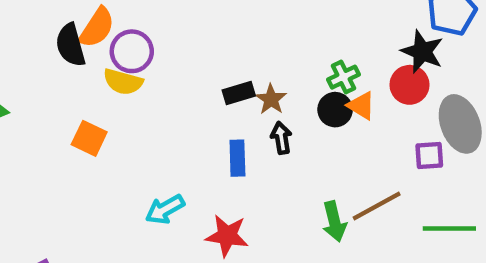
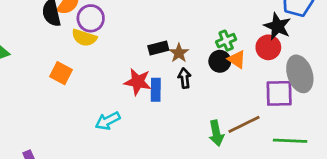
purple square: (429, 156) -> (279, 93), size x1.5
red star: (227, 236) -> (138, 82), moved

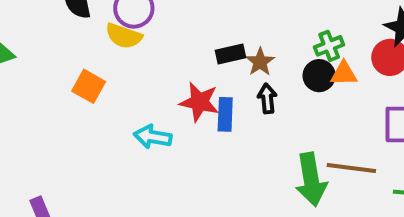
orange triangle: (237, 59) -> (344, 74), turned -36
cyan arrow: (108, 121) -> (153, 137), moved, turned 35
brown line: (244, 124) -> (351, 168), turned 32
green arrow: (216, 133) -> (311, 180), size x1.4

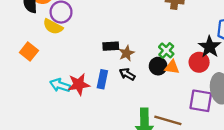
green cross: (329, 46) -> (166, 50), turned -35
black arrow: (267, 98) -> (127, 74), turned -63
red star: (199, 102) -> (79, 84), moved, turned -30

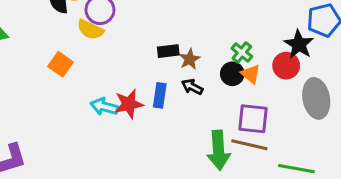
orange triangle: (172, 67) -> (251, 74), turned 35
purple square: (201, 101) -> (253, 119), moved

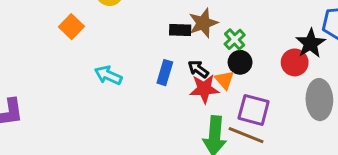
green cross: (242, 52) -> (235, 39), moved
brown star: (190, 59) -> (203, 23), moved, size x1.4
orange triangle: (251, 74) -> (224, 80), moved
red star: (129, 104) -> (204, 89), moved

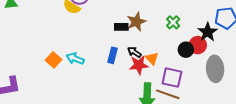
orange square: (71, 27) -> (54, 60), moved
green cross: (235, 39) -> (173, 22), moved
black circle: (240, 62) -> (186, 50), moved

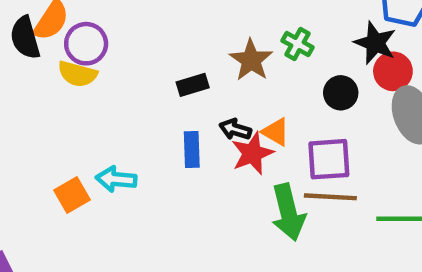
brown star: (136, 22) -> (251, 60), moved
red circle: (198, 45) -> (393, 71), moved
orange square: (54, 60) -> (72, 195), turned 35

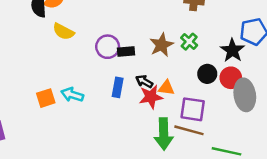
purple circle: (86, 44) -> (108, 47), moved
red circle: (393, 71) -> (231, 78), moved
orange triangle: (276, 132) -> (166, 88), turned -35

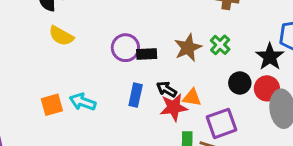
yellow semicircle: (63, 32) -> (61, 36), moved
purple square: (193, 109) -> (222, 123), turned -30

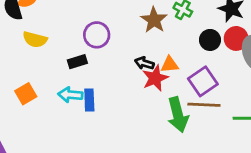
black rectangle: (147, 54) -> (77, 62), moved
blue rectangle: (136, 95) -> (89, 100), moved
orange square: (52, 105) -> (26, 94), moved

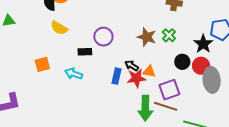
brown star: (154, 20) -> (147, 37), turned -30
blue rectangle: (89, 100) -> (116, 76), moved

